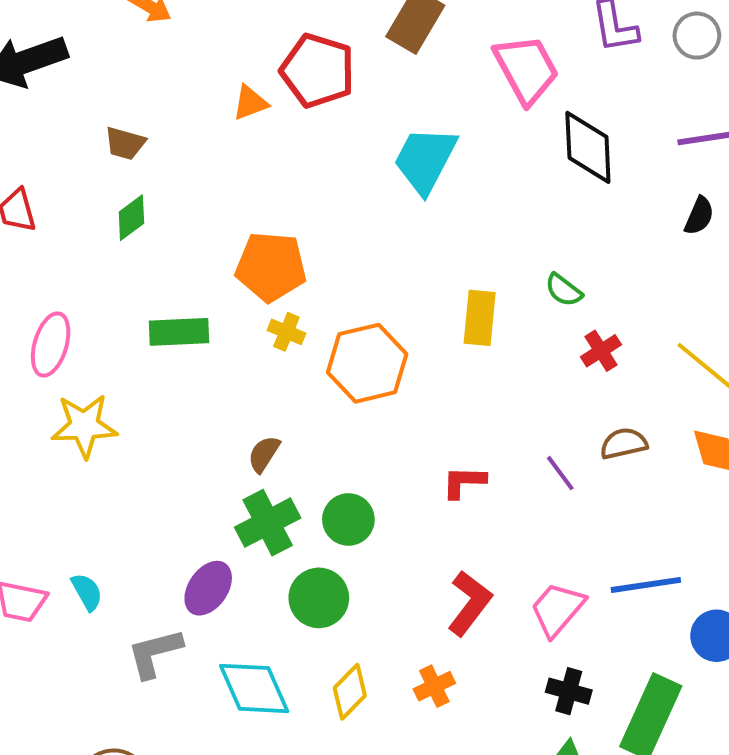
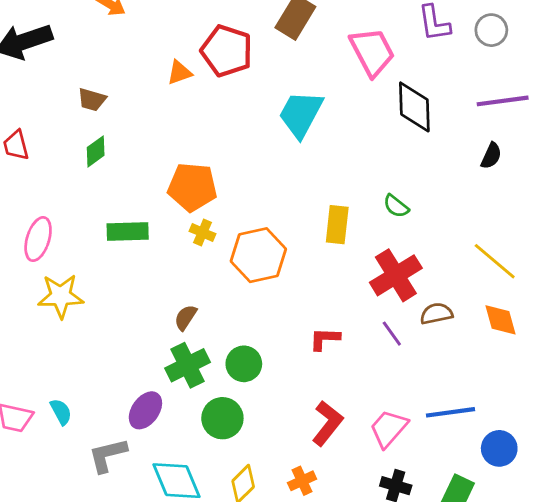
red cross: (601, 351) -> (396, 275), moved, size x1.8

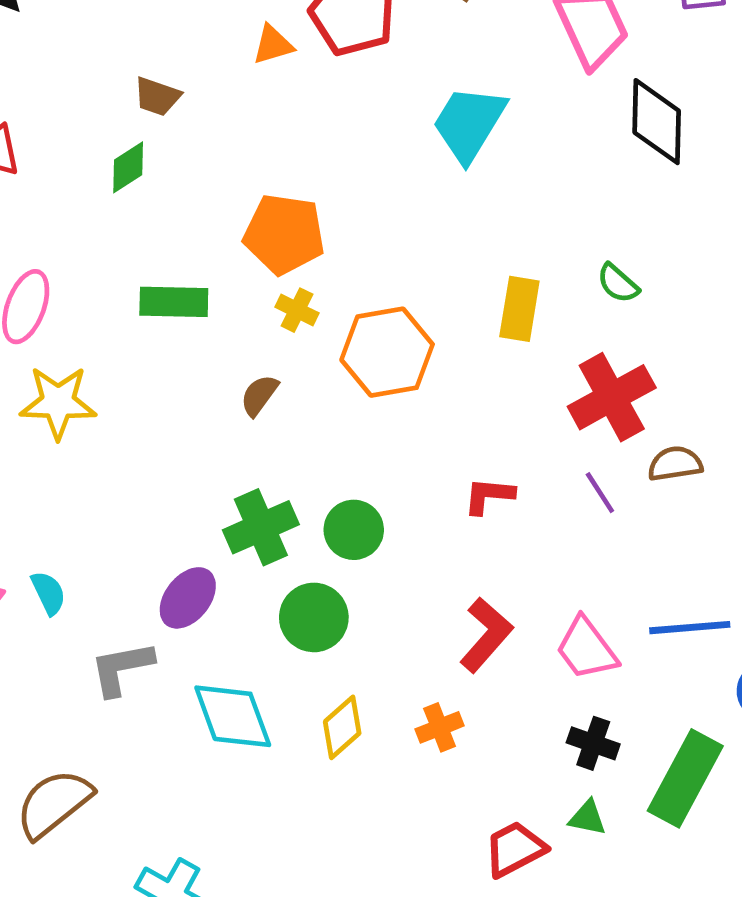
brown trapezoid: (92, 100) -> (157, 96), moved
brown semicircle: (186, 317) -> (259, 395), moved
pink trapezoid: (389, 428) -> (586, 649), turned -81

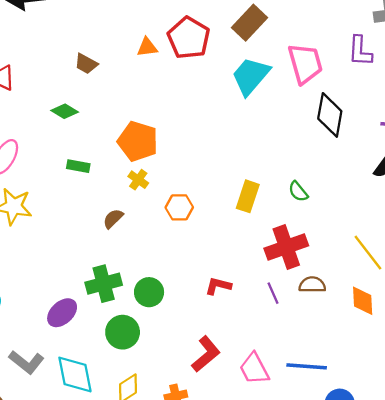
cyan trapezoid: (469, 123) -> (251, 76), moved
green diamond: (128, 167) -> (65, 111), moved, turned 55
green rectangle: (174, 302) -> (78, 166), size x0.7
orange hexagon: (387, 352) -> (179, 207), size x0.6
gray L-shape: (122, 668) -> (26, 362), moved, turned -140

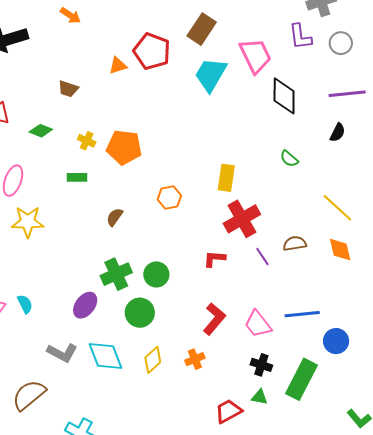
green diamond: (65, 111) -> (41, 131), moved
yellow cross: (138, 180) -> (87, 141), moved
green semicircle: (298, 191) -> (289, 159), moved
red cross: (286, 247) -> (242, 219), moved

